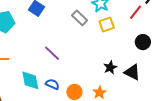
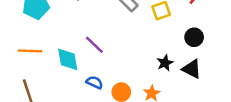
black circle: (143, 42) -> (194, 37), moved
cyan diamond: (30, 80) -> (68, 59), moved

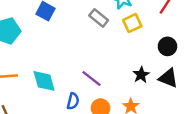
purple line: (94, 45) -> (91, 79), moved
blue semicircle: (94, 82) -> (73, 101), turned 84

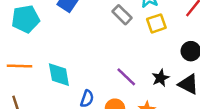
purple line: (91, 79) -> (126, 77), moved

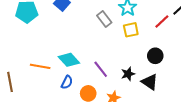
orange line: (20, 66) -> (40, 66), moved
cyan diamond: (59, 75) -> (69, 60), moved, turned -40

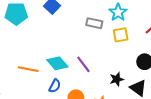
gray rectangle: (104, 19) -> (94, 23), turned -42
purple line: (101, 69) -> (83, 64), moved

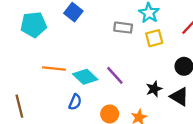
orange line: (28, 69) -> (54, 69), moved
blue semicircle: (55, 86) -> (75, 102), moved

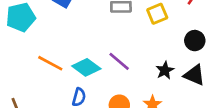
orange line: (54, 69) -> (50, 63), turned 30

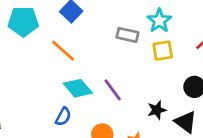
orange line: (50, 63) -> (63, 51), moved

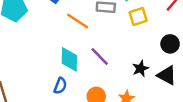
orange line: (63, 51) -> (78, 21), moved
cyan diamond: (78, 88) -> (69, 59), turned 50

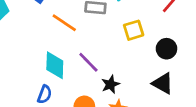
yellow square: (138, 16) -> (134, 30), moved
black star: (140, 68) -> (110, 84), moved

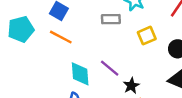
orange line: (64, 23) -> (61, 37), moved

